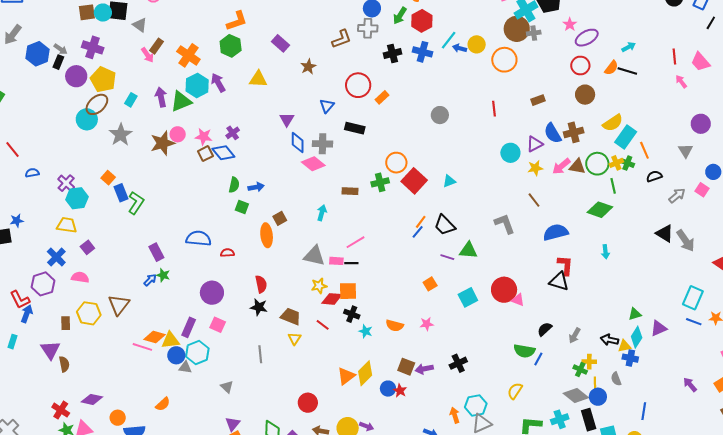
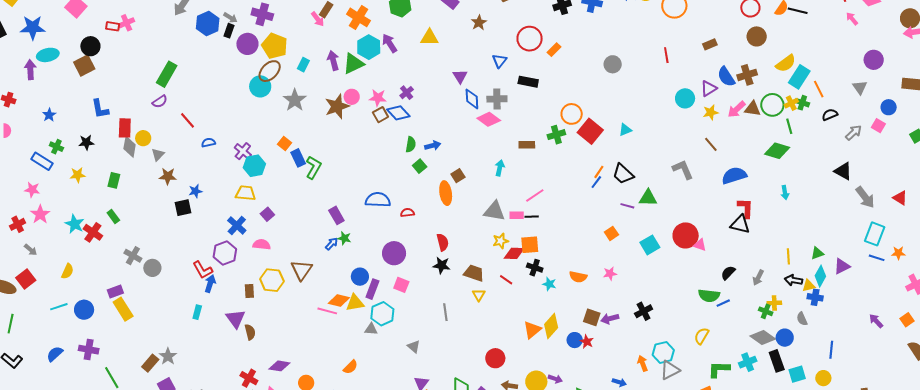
green square: (242, 207) -> (420, 166), turned 32
gray arrow: (686, 241) -> (865, 197), moved
blue circle: (176, 355) -> (360, 277), moved
blue line: (538, 359) -> (723, 303), turned 40
yellow line: (595, 385) -> (788, 256), moved

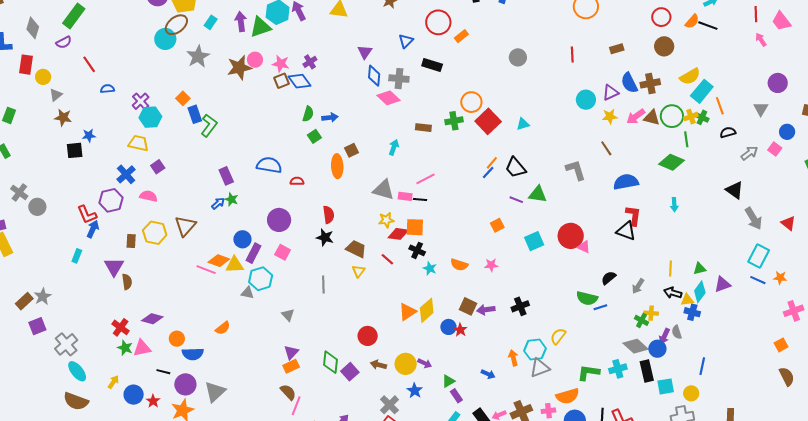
gray diamond: (130, 147) -> (33, 28), moved
purple arrow: (876, 321) -> (664, 336), moved, turned -119
yellow semicircle: (702, 336) -> (558, 336), moved

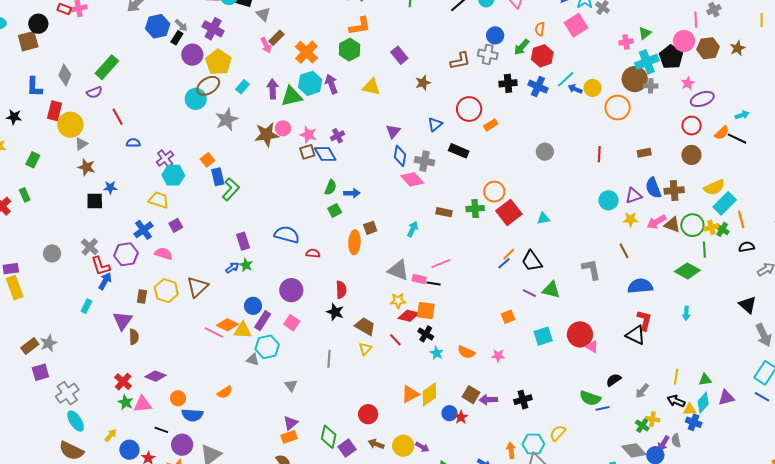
yellow circle: (43, 77) -> (70, 125), size x1.6
gray cross: (19, 192) -> (90, 247), moved

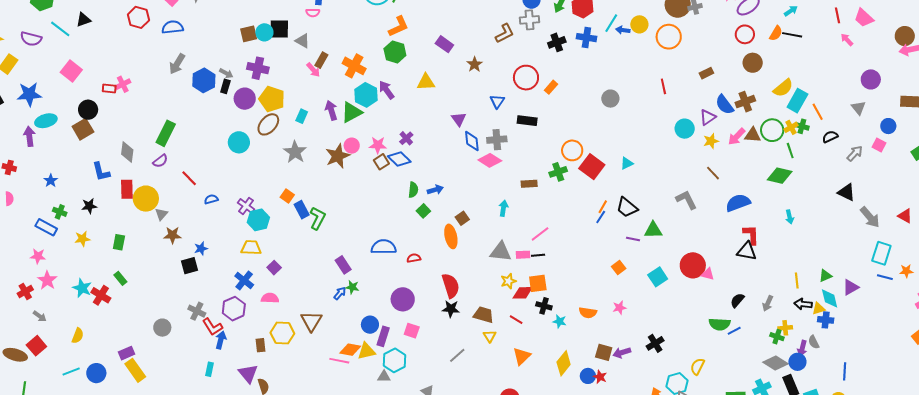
cyan circle: (196, 99) -> (239, 142), moved
red semicircle: (341, 290) -> (451, 286), size x1.4
gray line: (329, 359) -> (457, 355), turned 60
orange triangle: (410, 394) -> (522, 356), moved
cyan diamond: (703, 403) -> (830, 298), turned -40

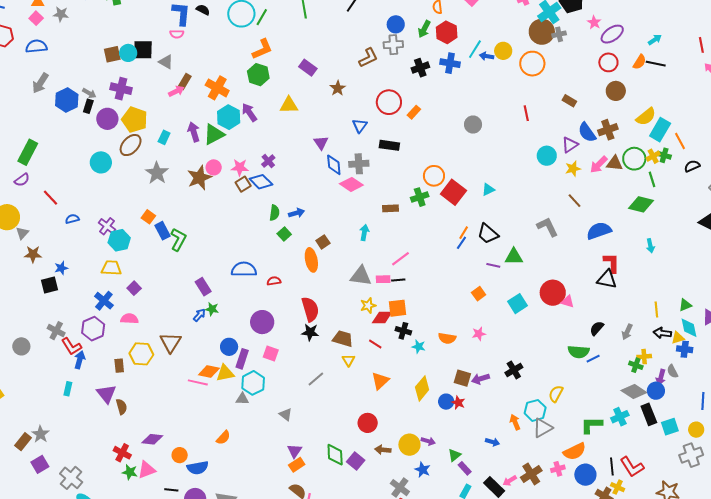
pink arrow: (313, 70) -> (176, 91), turned -77
brown rectangle: (706, 73) -> (569, 101), turned 56

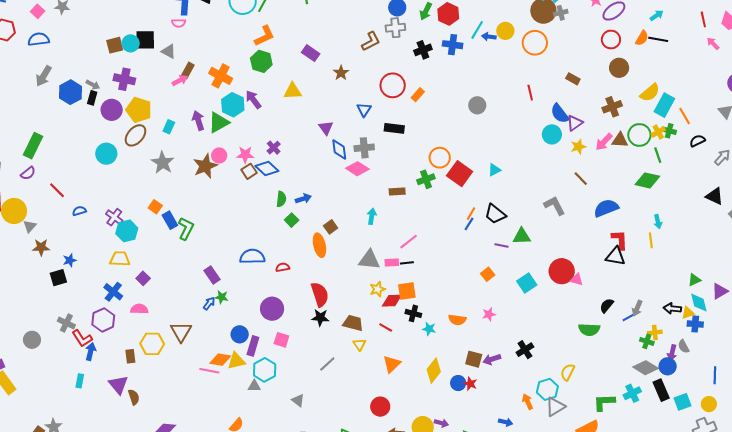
blue semicircle: (587, 132) -> (560, 113), moved
yellow line: (656, 309) -> (651, 240), moved
blue line: (593, 359) -> (629, 317), moved

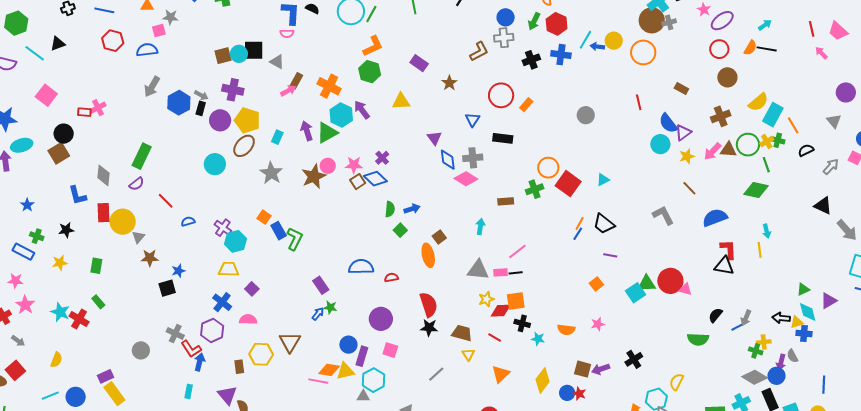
pink square: (38, 11) -> (159, 30), moved, turned 32
green triangle: (522, 236) -> (647, 284), moved

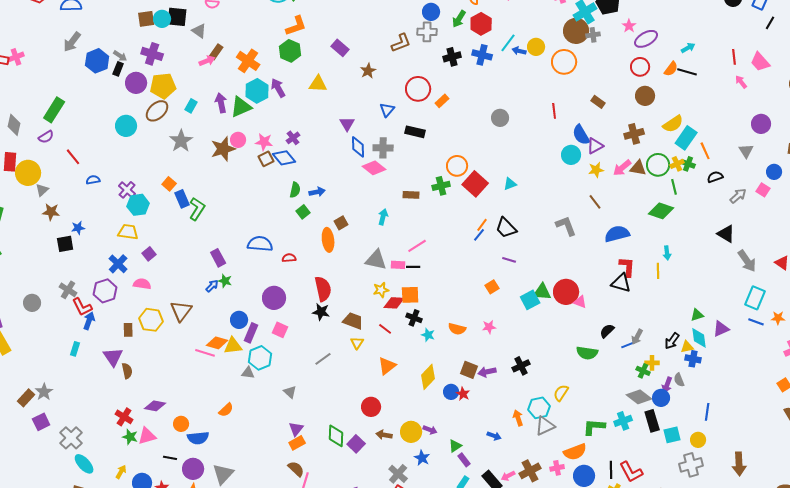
yellow pentagon: (247, 120) -> (163, 86), turned -30
black arrow: (781, 318) -> (672, 341), turned -66

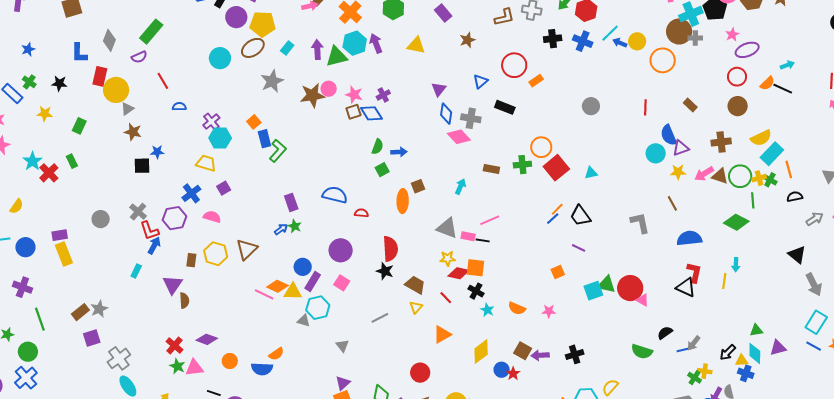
blue semicircle: (198, 438) -> (262, 369), moved

